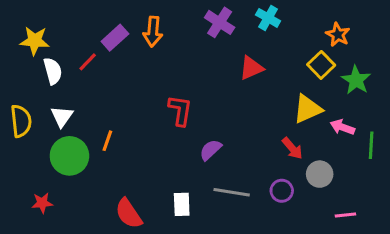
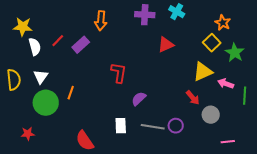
purple cross: (220, 22) -> (145, 15), turned -30
purple rectangle: (115, 38) -> (81, 45), moved
purple circle: (282, 191) -> (176, 126), moved
white rectangle: (182, 204) -> (121, 126), moved

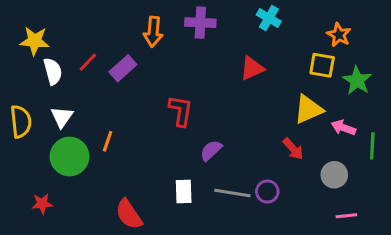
purple cross: (145, 15) -> (200, 23), moved
yellow square: (212, 43) -> (322, 65), turned -36
gray circle: (211, 115) -> (334, 175), moved

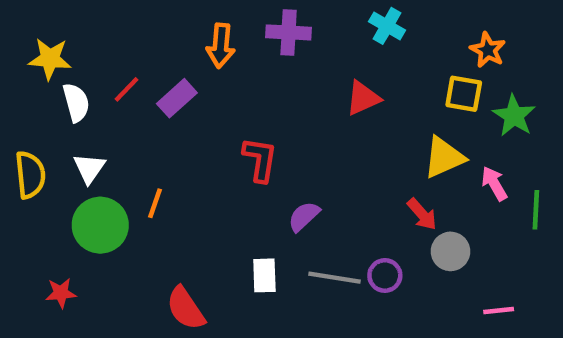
pink arrow: (343, 128) -> (494, 184), turned 40
gray circle: (334, 175) -> (451, 251), moved

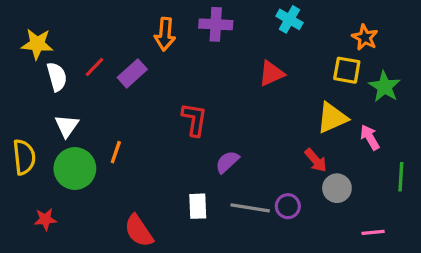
yellow semicircle: (30, 175) -> (24, 157), moved
green line: (536, 210) -> (401, 177), moved

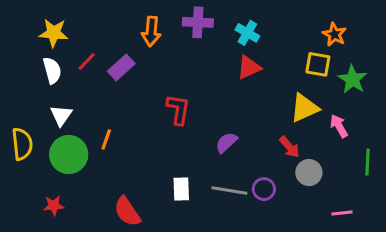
cyan cross: (289, 19) -> (247, 33), moved
yellow star: (37, 44) -> (54, 33), moved
purple semicircle: (227, 162) -> (226, 142), moved
red star: (45, 219) -> (54, 206), moved

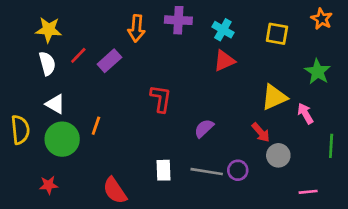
orange star: (334, 34) -> (322, 19), moved
yellow square: (318, 64) -> (277, 34), moved
white triangle: (61, 115) -> (55, 104), turned -35

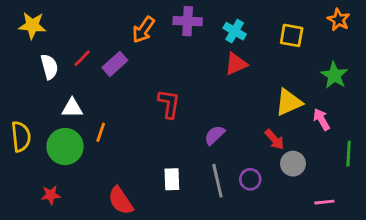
orange arrow: (136, 28) -> (143, 30), turned 30
yellow star: (49, 30) -> (32, 25), moved
white triangle: (55, 104) -> (72, 108), moved, turned -30
gray line: (207, 172) -> (217, 181), turned 68

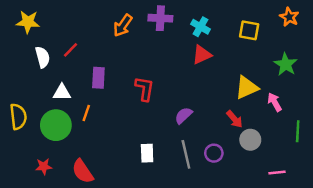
purple rectangle: (115, 64) -> (98, 78), moved, turned -45
red semicircle: (121, 201) -> (83, 171), moved

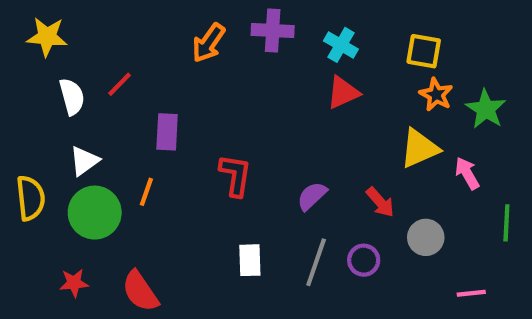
orange star: (289, 17) -> (436, 95), moved
red L-shape: (145, 89) -> (235, 175), moved
white triangle: (62, 92) -> (84, 161), moved, turned -36
red arrow: (235, 119) -> (380, 202), moved
gray line: (186, 154) -> (316, 262), turned 32

